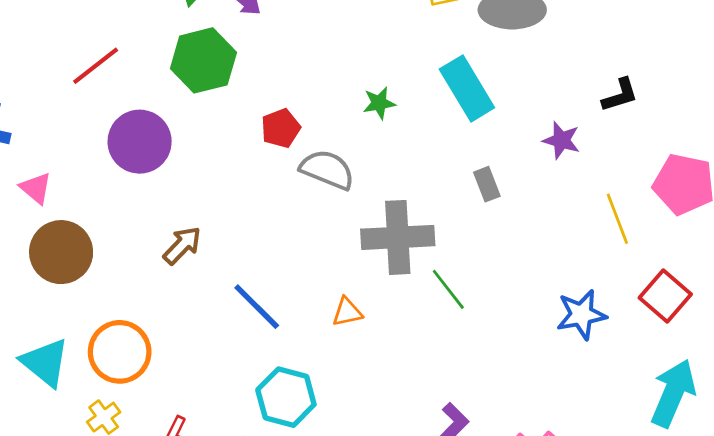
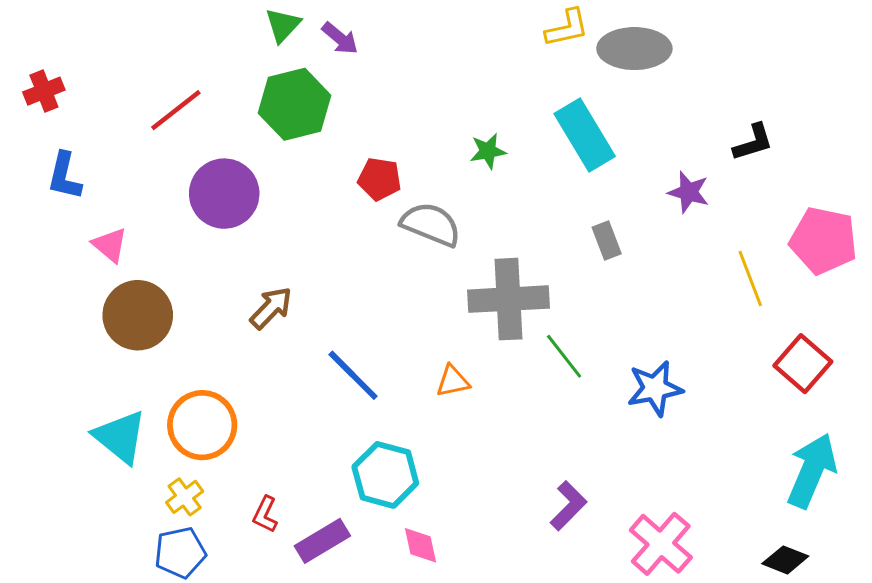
red pentagon: (281, 128) -> (379, 179), turned 30
blue star: (581, 315) -> (655, 388), moved

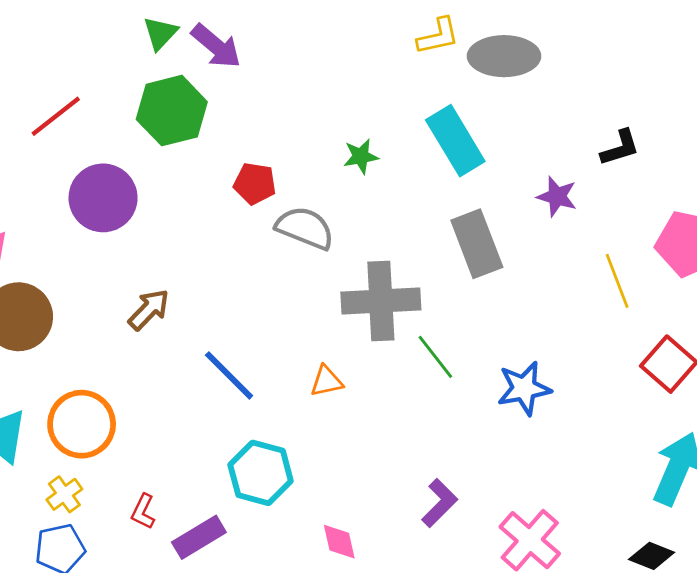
purple arrow: (340, 38) -> (216, 46), size x1.4
gray rectangle: (607, 240) -> (477, 244), size x1.8
pink diamond: (421, 545) -> (339, 542), moved

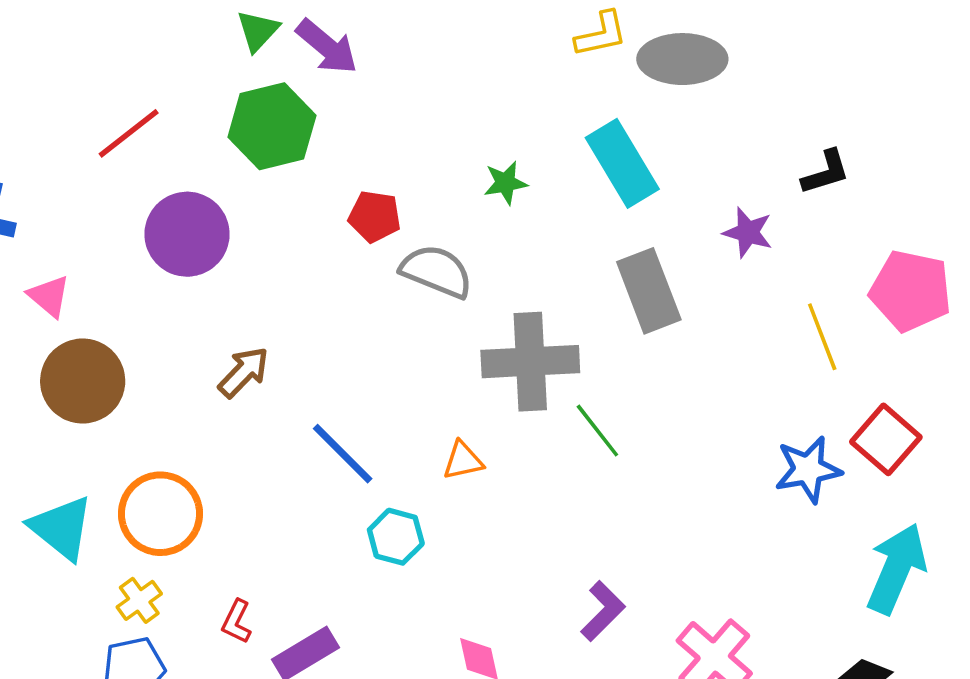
blue star: (524, 388) -> (808, 469), moved
cyan hexagon: (261, 473) -> (396, 537), moved, size x0.7

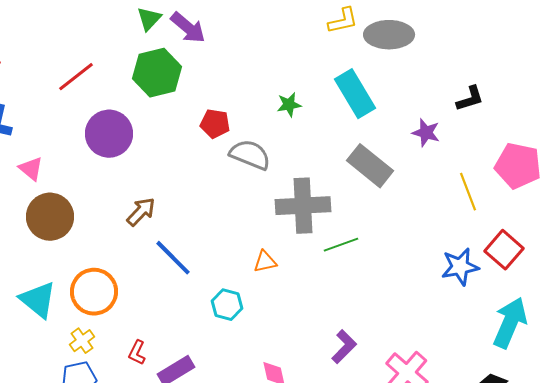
gray rectangle: (649, 291) -> (370, 166), turned -30
green line: (597, 431) -> (341, 245), turned -72
blue line: (343, 454) -> (173, 258), moved

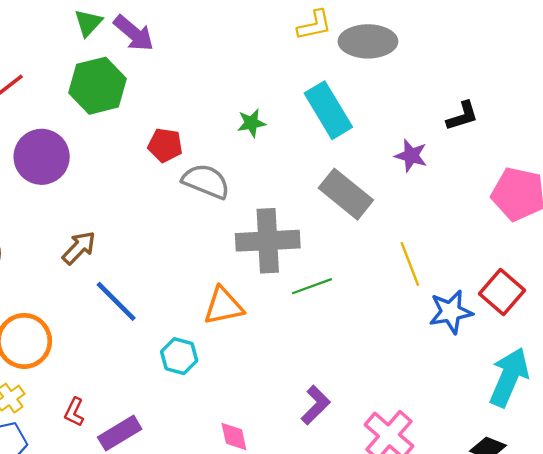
yellow line: (468, 192) -> (410, 264), moved
orange triangle: (265, 262) -> (223, 306), size x1.5

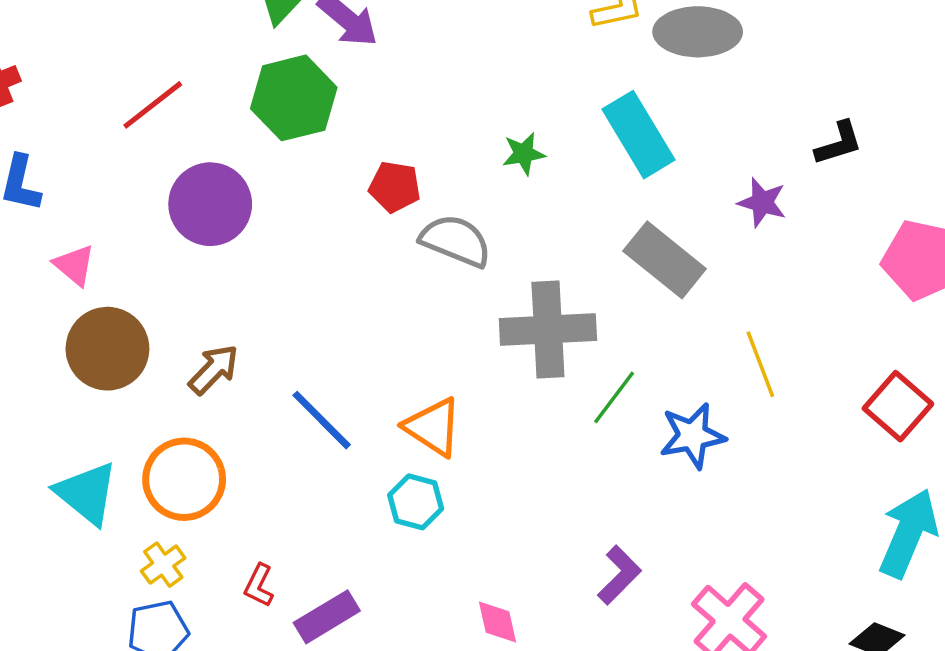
brown arrow: (79, 248) -> (214, 370), moved
green line: (312, 286) -> (614, 397), turned -33
orange triangle: (223, 306) -> (433, 427), moved, turned 45
blue star: (451, 312) -> (692, 436), moved

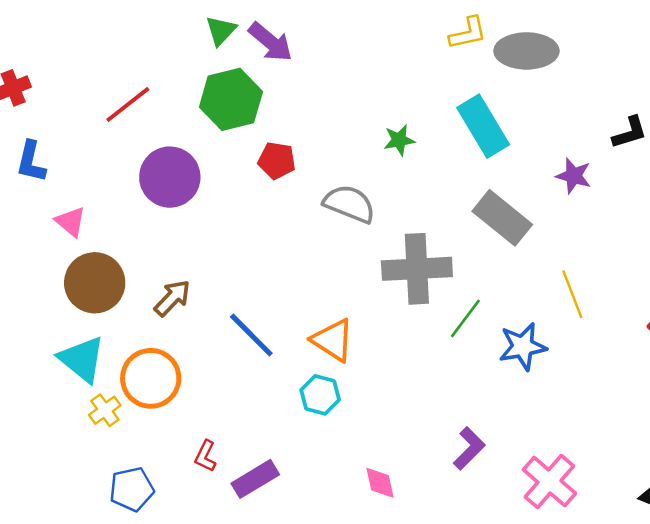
red pentagon: (395, 187) -> (277, 161), moved
cyan triangle: (87, 493) -> (82, 359), moved
yellow cross: (163, 565) -> (105, 410), moved

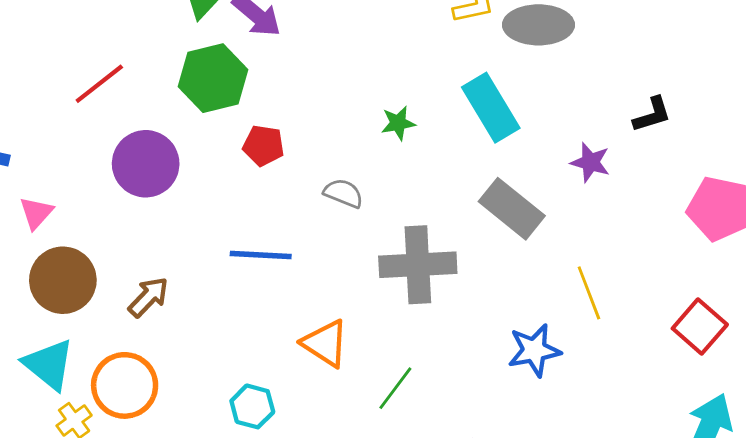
gray semicircle: (349, 204) -> (343, 193), size x0.7
pink triangle: (70, 222) -> (36, 213), turned 32
green line: (465, 318) -> (395, 388), moved
blue line: (251, 335) -> (261, 255), moved, turned -42
cyan hexagon: (320, 395) -> (252, 406), moved

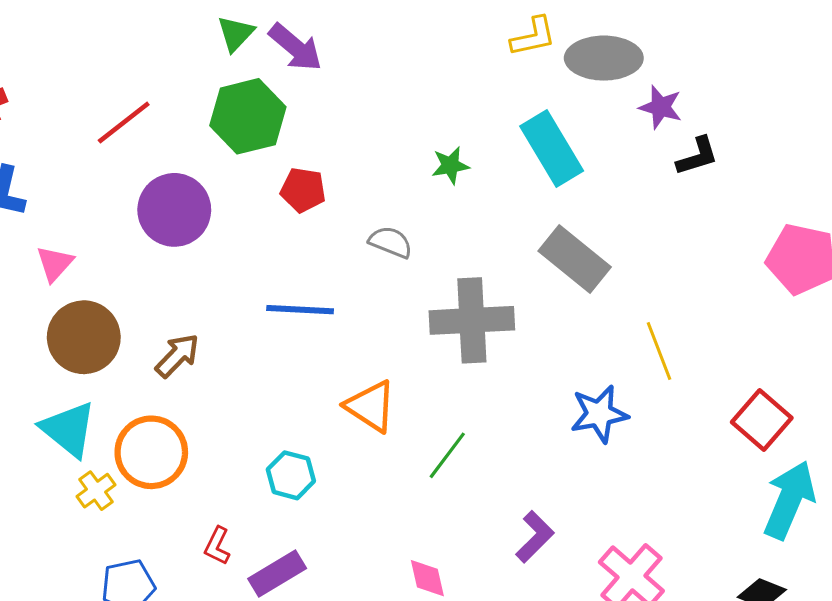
black L-shape: (652, 115) -> (697, 156), moved
purple star: (590, 162) -> (661, 107), moved
red square: (700, 326) -> (762, 420), moved

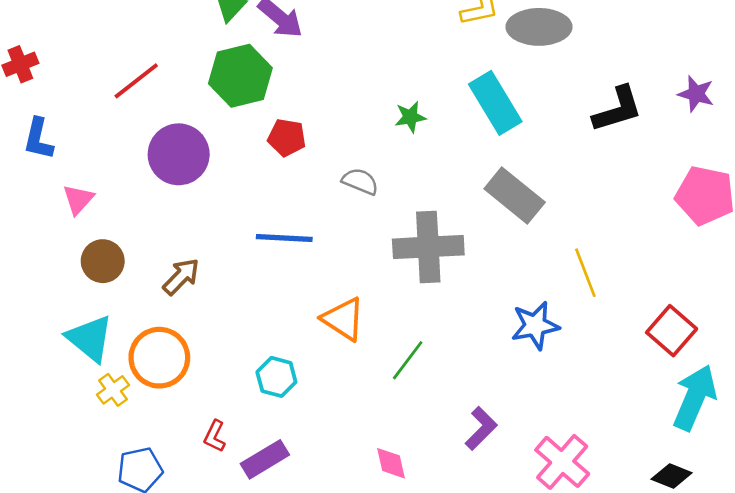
purple star: (661, 107) -> (696, 94), moved
black L-shape: (697, 156) -> (617, 109), size x1.4
brown circle: (84, 337) -> (103, 261), size x0.7

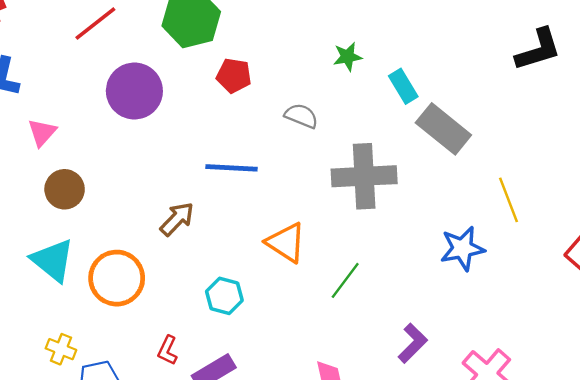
cyan rectangle: (495, 103) -> (403, 86), moved, size x0.6
brown arrow: (181, 277) -> (177, 219), moved
yellow cross: (113, 390) -> (61, 349), moved, turned -32

